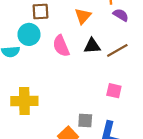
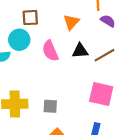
pink square: (114, 91) -> (101, 94), size x1.6
gray square: (85, 120) -> (50, 106), moved

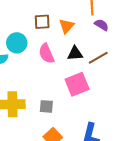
brown square: (30, 18) -> (42, 22), moved
pink square: (101, 94) -> (77, 84), moved, turned -35

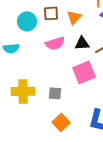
cyan circle: (17, 43) -> (27, 21), moved
pink semicircle: (46, 53) -> (55, 43), turned -84

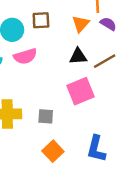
orange triangle: (74, 17) -> (81, 24), moved
pink semicircle: (55, 43) -> (25, 56), moved

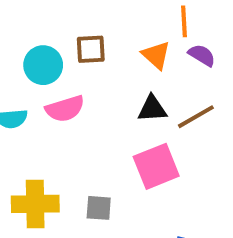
orange triangle: (81, 24) -> (156, 55), turned -30

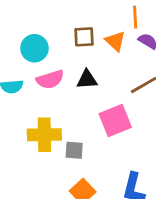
brown square: (91, 49) -> (84, 37), moved
black triangle: (152, 109) -> (87, 79), moved
yellow cross: (35, 204) -> (44, 135), moved

